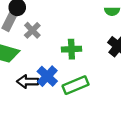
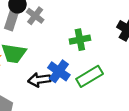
gray cross: (32, 30) -> (35, 16), moved

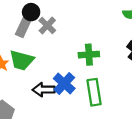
green rectangle: (90, 76) -> (94, 92), turned -75

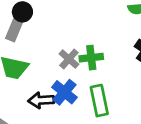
gray cross: (47, 26) -> (69, 59), moved

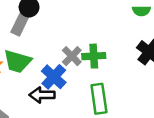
blue cross: (64, 92) -> (54, 77), moved

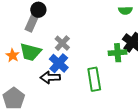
gray cross: (72, 56) -> (62, 43), moved
green cross: (94, 56) -> (118, 53), moved

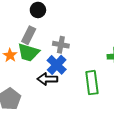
gray rectangle: (32, 23) -> (29, 35), moved
gray cross: (62, 43) -> (61, 45), turned -35

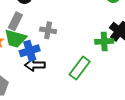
blue cross: (57, 65) -> (30, 51), moved, turned 30
green rectangle: (92, 83) -> (80, 68), turned 45

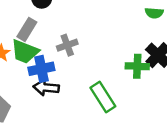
gray cross: (48, 30) -> (67, 45), turned -35
green rectangle: (80, 68) -> (103, 97), turned -75

